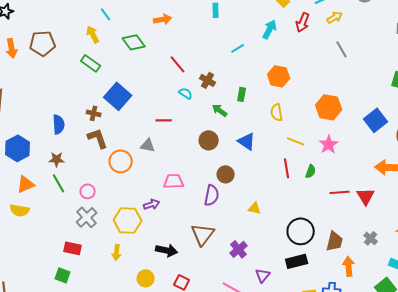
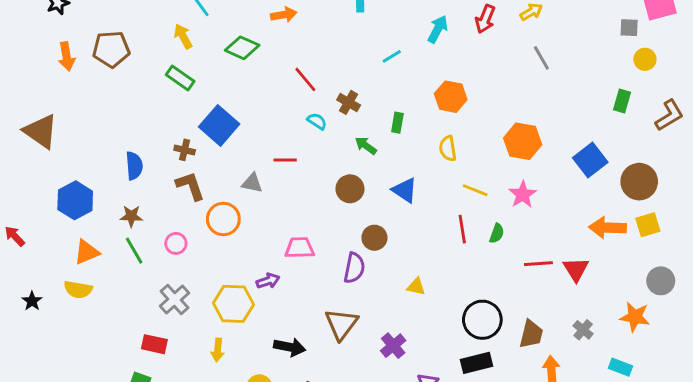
green diamond: (134, 42) -> (242, 48), turned -30
gray triangle: (148, 145) -> (252, 183), moved
pink circle: (88, 191) -> (176, 243), moved

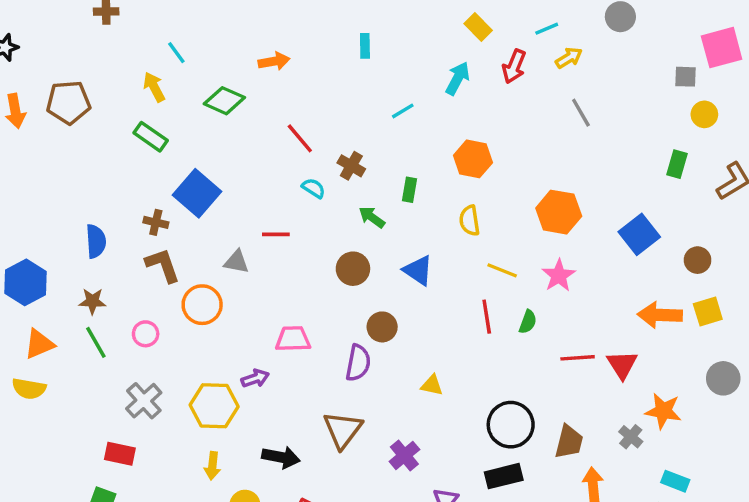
brown circle: (639, 182) -> (698, 260), size x0.6
orange star: (635, 317) -> (663, 411), moved
yellow arrow: (218, 350) -> (212, 466), moved

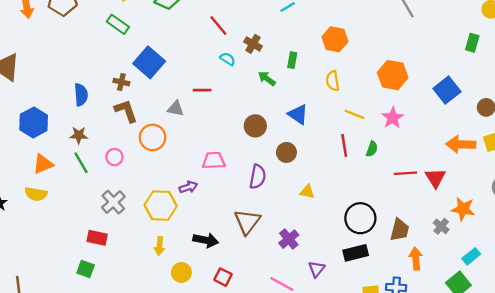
brown circle: (353, 269) -> (255, 126), moved
brown circle: (382, 327) -> (286, 152), moved
cyan rectangle: (675, 481) -> (471, 256), turned -60

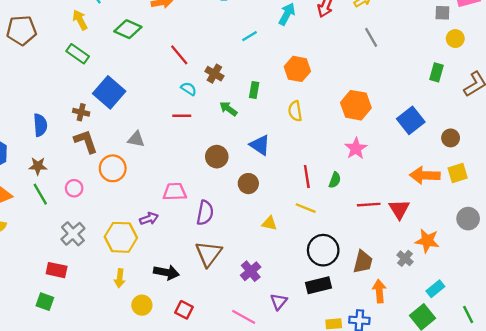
red line: (202, 90) -> (182, 116), moved
yellow line: (355, 114) -> (306, 208), moved
purple semicircle: (258, 177) -> (205, 213), moved

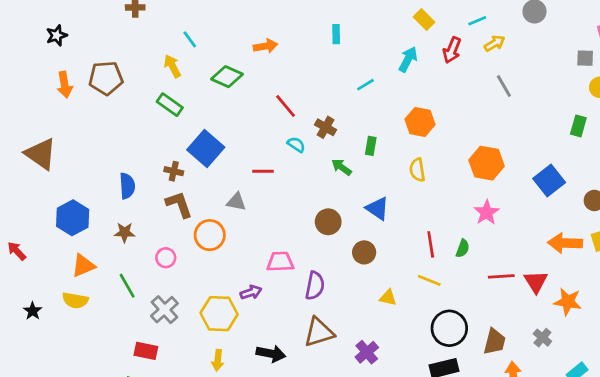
red line: (182, 116) -> (263, 171), moved
green line: (40, 194) -> (127, 286), moved
orange star: (427, 241) -> (568, 302), moved
brown triangle: (209, 254) -> (319, 332), turned 36

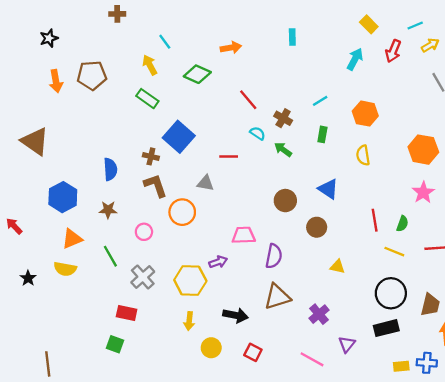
cyan line: (365, 85) -> (320, 101), moved
green arrow: (341, 167) -> (283, 150), moved
yellow line: (429, 280) -> (394, 252), moved

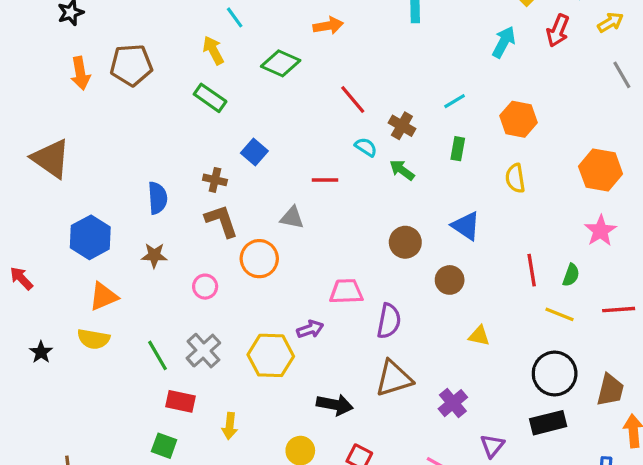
blue square: (179, 137) -> (254, 152), size x0.6
green line: (110, 256) -> (158, 355), moved
yellow arrow: (189, 321) -> (230, 426), moved

